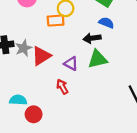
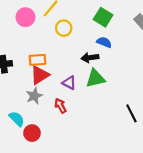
orange rectangle: (56, 21) -> (37, 60), moved
gray star: (24, 48) -> (34, 96), moved
cyan semicircle: (18, 100) -> (17, 119), turned 42

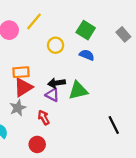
yellow circle: (64, 28) -> (56, 45), moved
black arrow: (90, 58) -> (57, 83), moved
red circle: (32, 133) -> (37, 144), moved

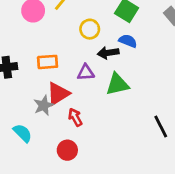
black arrow: (57, 83) -> (108, 53), moved
red triangle: (23, 87) -> (58, 94), moved
purple triangle: (52, 95) -> (86, 73), moved, turned -32

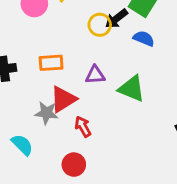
black arrow: (108, 53) -> (116, 19), moved, turned -30
green triangle: (117, 84) -> (132, 89), turned 35
gray star: (44, 105) -> (46, 113), turned 30

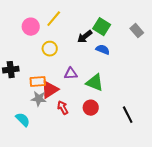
yellow circle: (100, 25) -> (50, 49), moved
orange rectangle: (51, 63) -> (38, 82), moved
red circle: (74, 165) -> (91, 108), moved

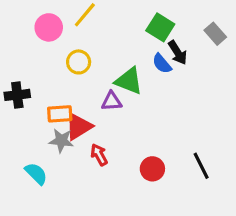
black arrow: (85, 37) -> (178, 53), moved, turned -84
blue semicircle: (103, 50) -> (162, 64), turned -152
green triangle: (95, 83) -> (129, 81), moved
red circle: (91, 108) -> (152, 169), moved

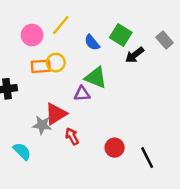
black arrow: (178, 53) -> (135, 55), turned 84
blue semicircle: (162, 64) -> (92, 43), moved
orange rectangle: (60, 114) -> (41, 66), moved
black line: (201, 166) -> (147, 158), moved

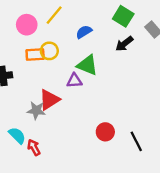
green square: (121, 35) -> (123, 16), moved
blue semicircle: (92, 43) -> (84, 32), turned 98
red arrow: (72, 136) -> (34, 147), moved

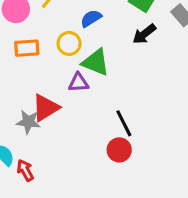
yellow circle: (49, 51) -> (69, 43), moved
black line: (136, 141) -> (124, 123), moved

